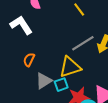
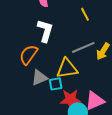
white L-shape: (21, 25) -> (45, 31), moved, turned 40
orange semicircle: (29, 60) -> (28, 55), size x1.5

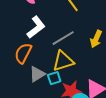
white L-shape: (45, 31) -> (36, 27), turned 45
gray line: (83, 47) -> (63, 38), moved

